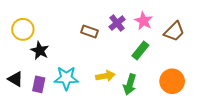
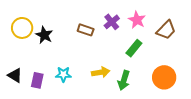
black star: (40, 51) -> (44, 35), moved
cyan star: (66, 78) -> (63, 74), size x0.7

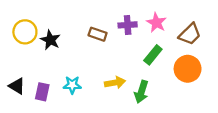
purple cross: (112, 22) -> (128, 25), turned 35
orange circle: (164, 77) -> (188, 69), moved

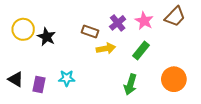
purple cross: (128, 25) -> (118, 23), turned -35
brown trapezoid: (190, 34) -> (175, 17), moved
orange circle: (188, 69) -> (174, 79), moved
yellow arrow: (115, 83) -> (106, 48), moved

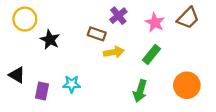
purple cross: (118, 23) -> (118, 16), moved
yellow circle: (23, 29) -> (25, 19), moved
black triangle: (16, 79) -> (17, 75), moved

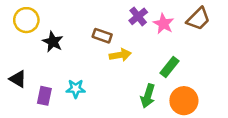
purple cross: (118, 16) -> (138, 16), moved
green rectangle: (151, 54) -> (169, 67), moved
orange circle: (187, 85) -> (184, 101), moved

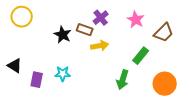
purple cross: (138, 16) -> (101, 18), moved
brown trapezoid: (198, 19) -> (164, 33), moved
black star: (53, 42) -> (63, 35), moved
orange circle: (184, 101) -> (165, 84), moved

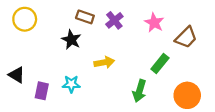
brown rectangle: (85, 30) -> (85, 17), moved
yellow arrow: (100, 46) -> (104, 62), moved

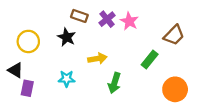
yellow circle: (25, 19) -> (28, 41), moved
pink star: (154, 23) -> (129, 21), moved
purple rectangle: (42, 91) -> (27, 88), moved
green arrow: (139, 91) -> (114, 83), moved

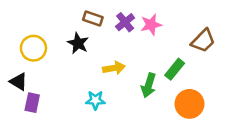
pink star: (129, 21) -> (151, 25), turned 30
cyan star: (67, 79) -> (95, 100), moved
green arrow: (114, 83) -> (149, 85), moved
orange circle: (175, 89) -> (189, 104), moved

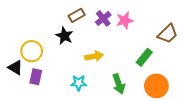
brown rectangle: (93, 18) -> (77, 15), turned -49
yellow circle: (33, 48) -> (32, 51), moved
green arrow: (149, 85) -> (119, 84), moved, turned -36
purple rectangle: (32, 103) -> (36, 77), moved

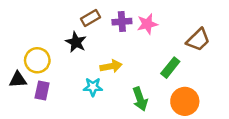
purple cross: (103, 18) -> (122, 22), turned 35
black triangle: (15, 68) -> (18, 80), turned -35
cyan star: (79, 83) -> (93, 87), moved

